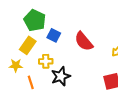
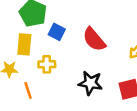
yellow rectangle: (28, 45) -> (24, 44), turned -30
black star: (61, 76) -> (90, 83), moved, turned 30

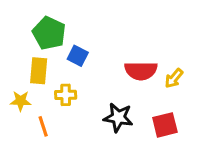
red semicircle: (94, 39) -> (141, 71), moved, turned -50

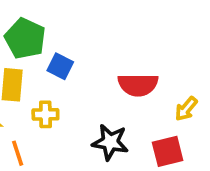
yellow arrow: (174, 78) -> (186, 109), moved

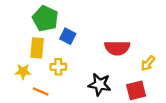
orange line: (18, 153) -> (41, 92), turned -49

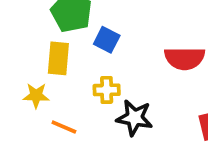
yellow cross: (58, 67) -> (107, 90), moved
black star: (100, 84) -> (134, 118), moved

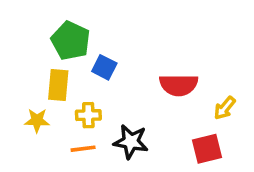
yellow cross: (107, 90) -> (88, 115), moved
orange line: (64, 127) -> (83, 149), moved, turned -30

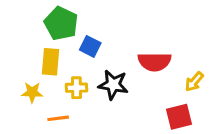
black star: (131, 142) -> (113, 85), moved
orange line: (83, 149) -> (58, 118), moved

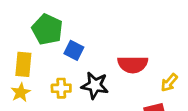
yellow rectangle: (50, 62) -> (23, 64), moved
yellow star: (32, 92) -> (21, 92), turned -30

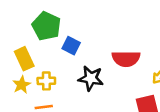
yellow rectangle: (23, 64) -> (24, 59), turned -30
yellow cross: (61, 88) -> (46, 81), moved

